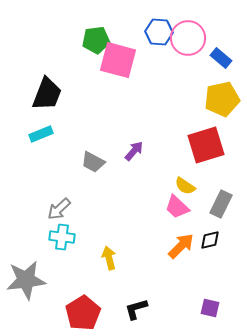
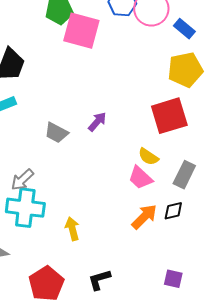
cyan cross: (62, 237) -> (25, 208), size x1.5

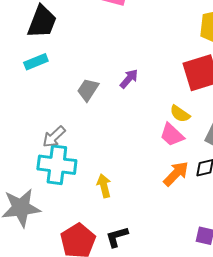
gray trapezoid: (56, 133) -> (88, 90), turned 95
black L-shape: (99, 280) -> (117, 237), moved

